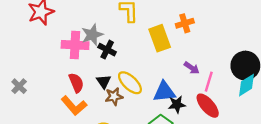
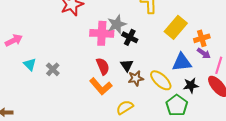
orange cross: (185, 23) -> (202, 38), moved
yellow rectangle: (160, 38) -> (176, 27), turned 60
yellow ellipse: (130, 83) -> (161, 80), moved
blue triangle: (164, 92) -> (182, 62), moved

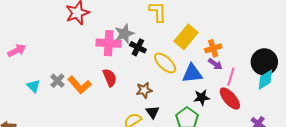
cyan triangle: (30, 64) -> (33, 86), moved
black triangle: (127, 65) -> (153, 112), moved
yellow ellipse: (161, 80) -> (165, 63), moved
orange L-shape: (101, 86) -> (79, 85), moved

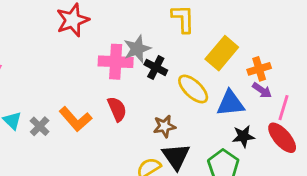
gray cross: (57, 81) -> (40, 126), moved
black triangle: (153, 112) -> (176, 156), size x1.5

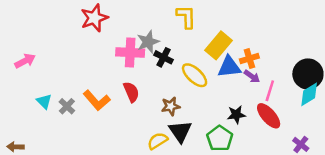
blue triangle: (230, 103) -> (229, 67), moved

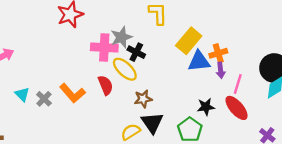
yellow ellipse: (195, 75) -> (125, 69), moved
purple arrow: (252, 76) -> (221, 70), turned 49

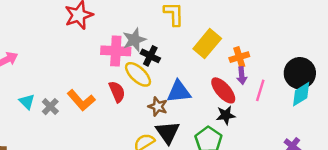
blue triangle: (199, 61) -> (179, 92), moved
brown star: (143, 99) -> (158, 107), turned 30
red ellipse: (237, 108) -> (223, 90), moved

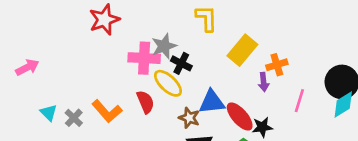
purple arrow: (242, 76) -> (264, 82), moved
red ellipse: (223, 90) -> (240, 117), moved

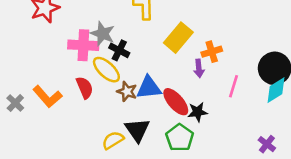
gray star: (164, 46) -> (103, 34), turned -30
brown star: (189, 118) -> (127, 91), moved

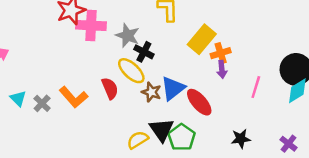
pink cross: (83, 45) -> (91, 25), moved
orange cross: (212, 52) -> (221, 53), moved
blue triangle: (149, 88) -> (173, 88), turned -32
black star: (198, 112) -> (241, 139), moved
green pentagon: (180, 138) -> (182, 137), moved

